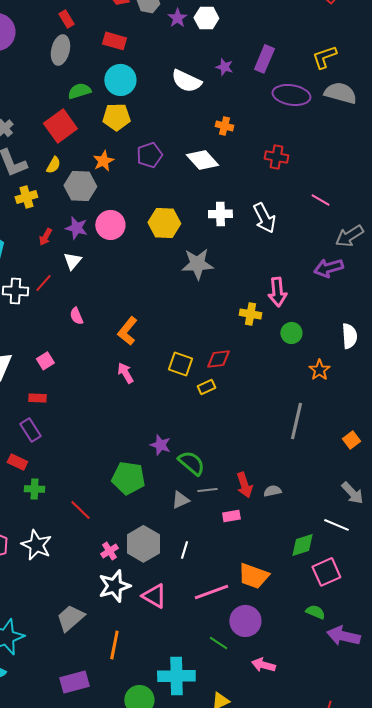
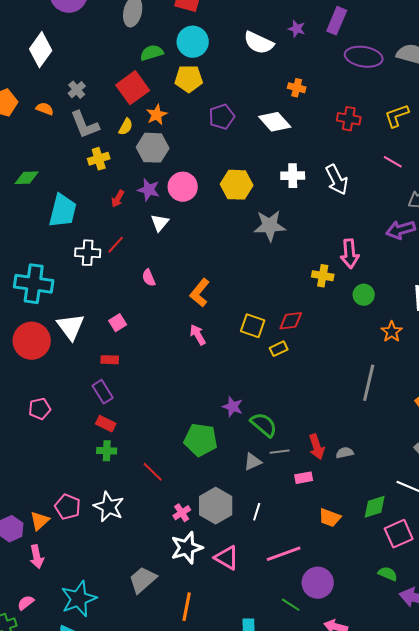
yellow L-shape: (324, 57) -> (397, 116), moved
orange star: (103, 161) -> (157, 115), moved
white triangle: (72, 261) -> (160, 223), moved
red rectangle: (17, 462) -> (106, 424), moved
orange trapezoid: (253, 576) -> (330, 518), moved, size x0.7

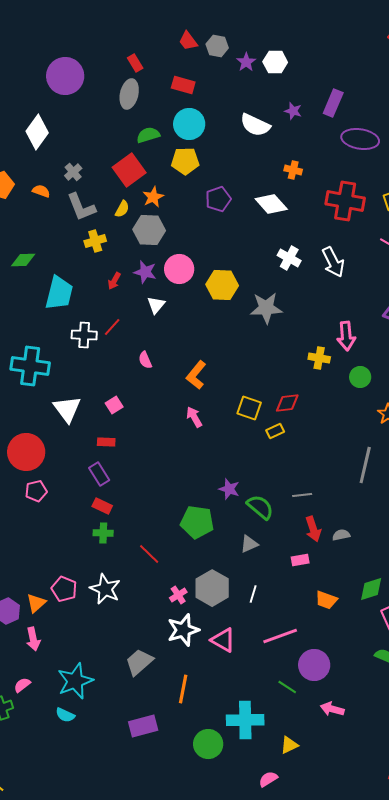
red cross: (349, 119) -> (345, 201), size x1.6
white cross: (293, 176) -> (289, 258), turned 30
yellow hexagon: (237, 185) -> (222, 285), moved
red circle: (32, 341) -> (26, 452), moved
gray line: (280, 452) -> (302, 495), moved

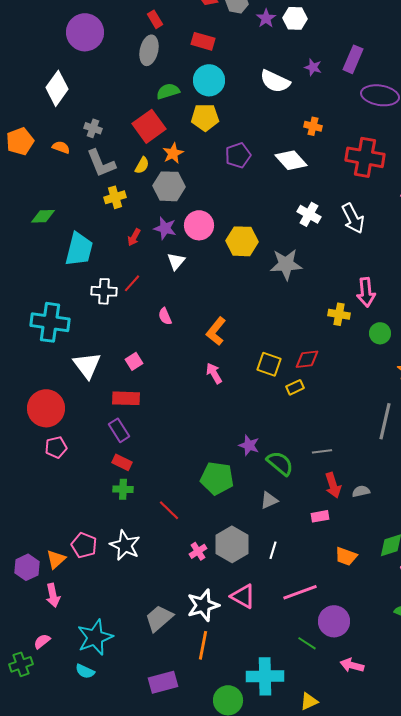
gray cross: (73, 172) -> (93, 128), turned -30
red rectangle: (106, 442) -> (126, 398), size x1.5
white star: (183, 630) -> (203, 605), moved

